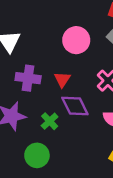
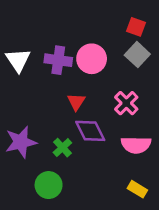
purple cross: (28, 78) -> (58, 60), moved

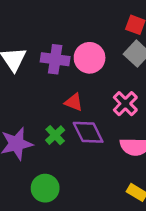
red triangle: (76, 102) -> (74, 102), turned -42
green cross: (62, 148) -> (55, 135), moved

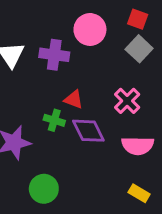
pink circle: (90, 58) -> (90, 29), moved
green cross: (55, 135) -> (54, 120), moved, turned -30

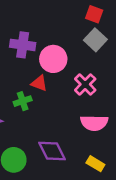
pink circle: (90, 29) -> (53, 59), moved
green cross: (54, 120) -> (23, 101), turned -36
purple diamond: (88, 131) -> (52, 151), moved

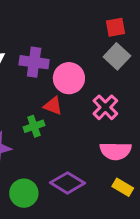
red square: (94, 14) -> (116, 27), turned -30
purple diamond: (52, 151) -> (67, 183), turned -32
yellow rectangle: (95, 164) -> (123, 187), moved

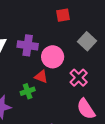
red square: (116, 27) -> (63, 15), moved
pink semicircle: (116, 151) -> (86, 109), turned 55

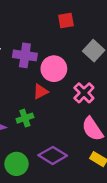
red triangle: (41, 77) -> (41, 92), turned -48
green cross: (28, 91) -> (25, 118), moved

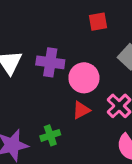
red triangle: (41, 92) -> (81, 110), moved

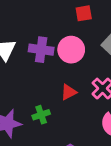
pink circle: (84, 78) -> (71, 50), moved

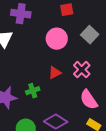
purple cross: (41, 50) -> (21, 14), moved

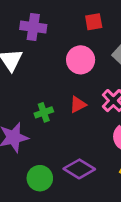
green cross: (33, 91) -> (44, 112), moved

